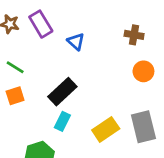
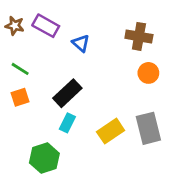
purple rectangle: (41, 24) -> (46, 26), turned -30
brown cross: (134, 35) -> (139, 36), size x1.4

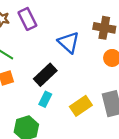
purple rectangle: (46, 26) -> (27, 19), turned 35
blue triangle: (81, 43) -> (69, 42), moved, size x1.5

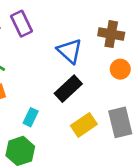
black rectangle: (45, 75) -> (68, 89), moved
cyan rectangle: (45, 99) -> (31, 117), moved

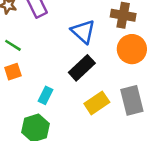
orange circle: (120, 69) -> (132, 49), size x1.5

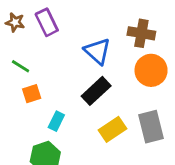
orange square: (13, 72) -> (32, 94), moved

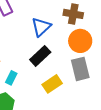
blue triangle: (97, 51) -> (41, 27), turned 35
gray rectangle: (151, 127) -> (80, 69), moved

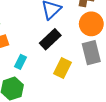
yellow rectangle: (52, 84) -> (63, 68), turned -30

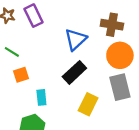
cyan rectangle: (20, 62) -> (41, 97), turned -32

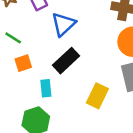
blue triangle: (76, 39) -> (63, 24), moved
black rectangle: (74, 72) -> (66, 61), moved

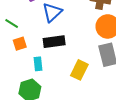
black rectangle: (66, 61) -> (54, 42), turned 35

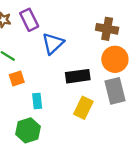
black rectangle: (54, 42) -> (78, 76), moved

